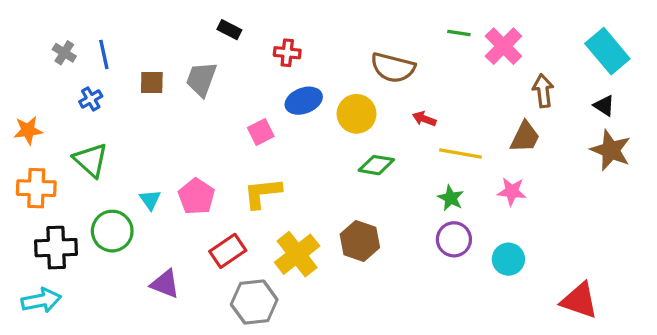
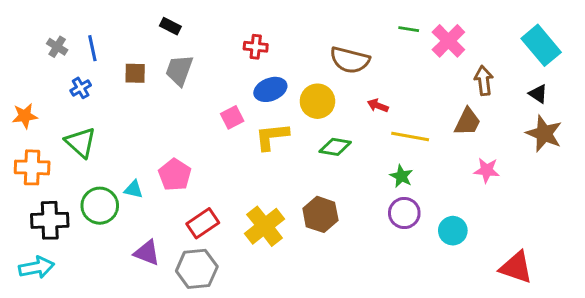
black rectangle: (229, 30) -> (170, 26), moved
pink star: (512, 191) -> (487, 170), moved
yellow L-shape: (262, 193) -> (272, 136), moved
cyan triangle: (150, 200) -> (134, 189), moved, turned -42
gray hexagon: (254, 302) -> (197, 269), moved

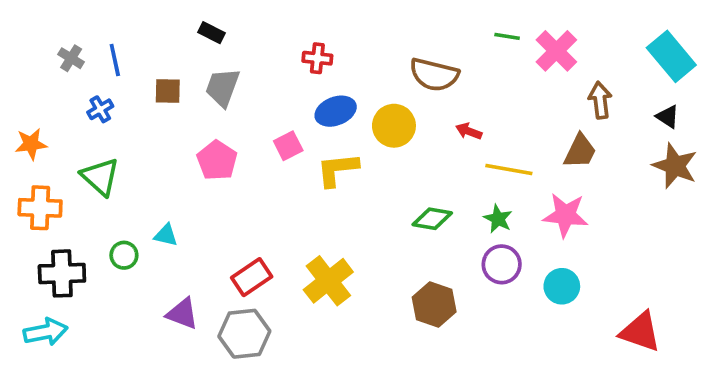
green diamond: (335, 147) -> (432, 219), moved
pink star: (487, 170) -> (565, 215), moved, size x1.4
pink pentagon: (175, 175) -> (217, 160), moved
green circle: (100, 206) -> (124, 255), size x0.6
brown hexagon: (320, 214) -> (434, 304), moved

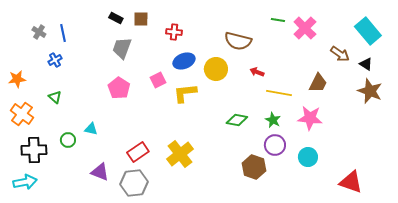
brown square: (168, 91) -> (141, 19), moved
brown arrow: (600, 100) -> (340, 54), moved, turned 132
green triangle: (100, 177) -> (55, 97), size x0.6
orange cross: (40, 208) -> (22, 114), turned 35
brown hexagon: (434, 304) -> (254, 167), moved

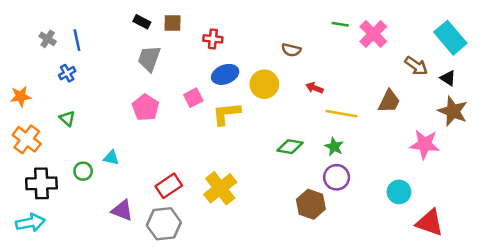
brown semicircle: (238, 41) -> (291, 50), size x0.6
pink star: (310, 118) -> (425, 144), moved
cyan circle: (308, 157) -> (399, 192), moved

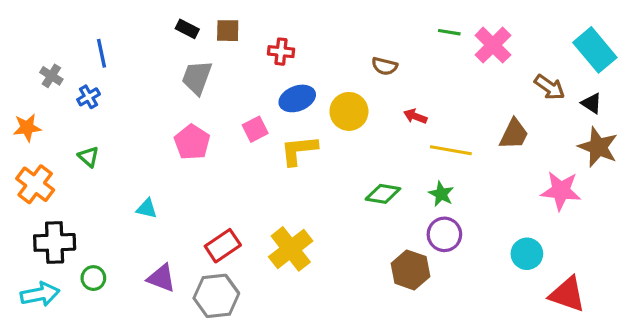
gray cross: (48, 39) -> (51, 76), moved
green circle: (83, 171) -> (93, 278), moved

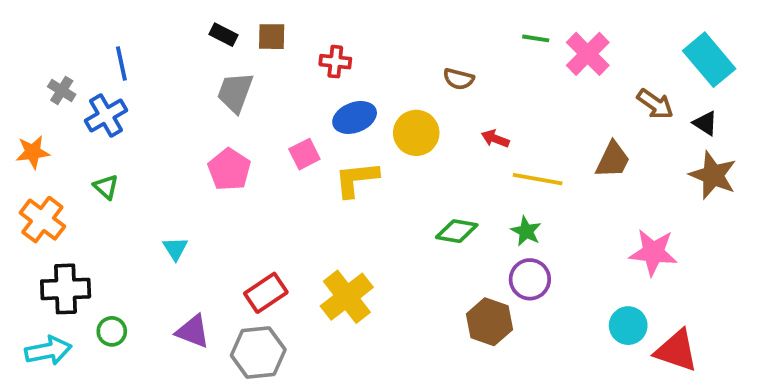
blue cross: (89, 97) -> (106, 116), size x1.5
pink star: (561, 191) -> (653, 252), moved
cyan triangle: (147, 208) -> (175, 248), turned 45
cyan circle: (527, 254) -> (628, 326), moved

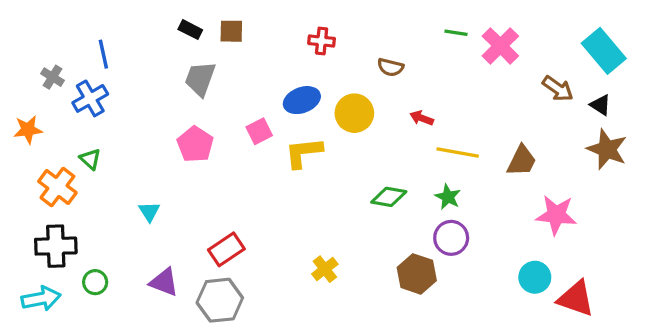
red cross: (335, 62) -> (322, 41), moved
brown trapezoid: (613, 160) -> (522, 161), moved
orange cross: (42, 220) -> (57, 187), moved
yellow cross: (347, 297) -> (325, 269), moved, size x0.6

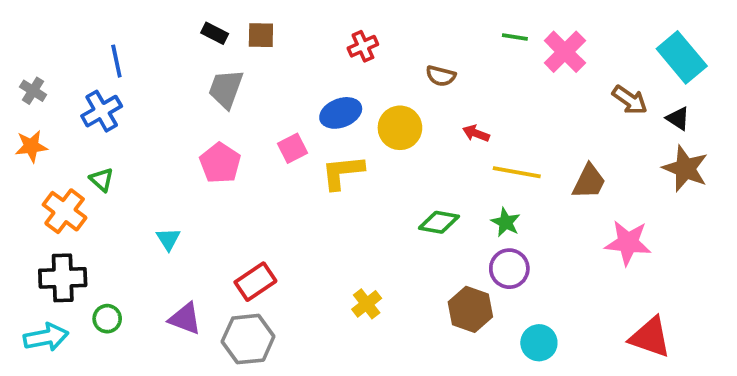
red cross: (322, 41) -> (363, 46), turned -30
gray cross: (53, 77) -> (33, 91), moved
cyan circle: (535, 277) -> (539, 343), moved

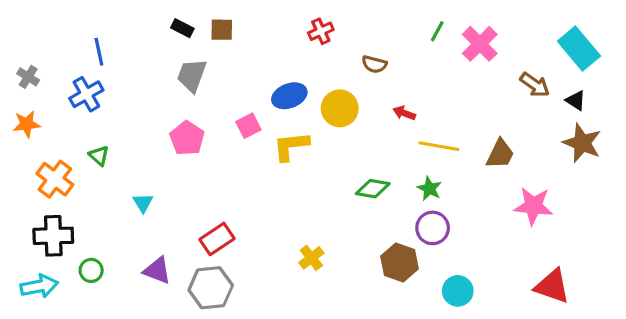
green line: (515, 37) -> (437, 31), turned -70
red cross: (363, 46) -> (321, 31), moved
green triangle: (102, 180) -> (99, 156), moved

